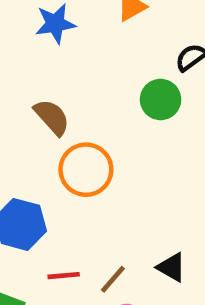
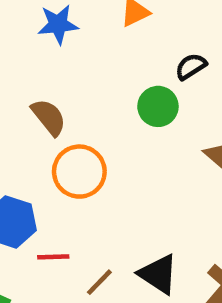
black triangle: (171, 267) -> (158, 274), size x1.4
red line: (64, 276) -> (53, 257), moved

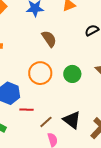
green circle: (158, 106) -> (72, 74), moved
brown semicircle: (49, 117) -> (49, 39), moved

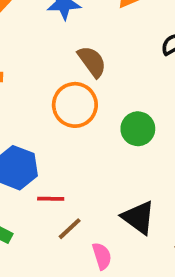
orange circle: (40, 73) -> (75, 105), moved
brown line: (46, 122) -> (70, 229), moved

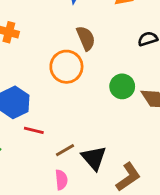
green circle: (138, 129) -> (122, 86), moved
brown line: (70, 229) -> (65, 150), moved

